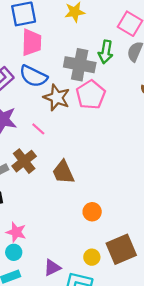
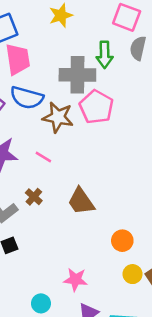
brown cross: (24, 161) -> (34, 197), size x0.6
pink star: (16, 232) -> (76, 280), moved
yellow circle: (92, 257) -> (133, 274), moved

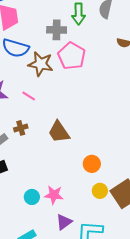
gray cross: (77, 75) -> (57, 30), size x0.7
brown cross: (34, 197) -> (21, 128), turned 32
cyan circle: (41, 303) -> (32, 197), moved

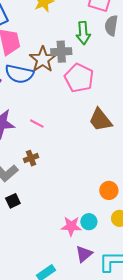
brown star: (41, 64) -> (43, 59), moved, turned 30
brown trapezoid: (59, 132) -> (100, 120), moved
cyan circle: (32, 197) -> (89, 222), moved

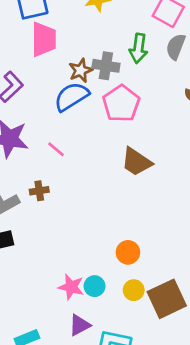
brown star: (43, 59) -> (81, 70), size x0.7
blue semicircle: (19, 74) -> (71, 97), moved, turned 124
brown trapezoid: (100, 120) -> (136, 162), turned -30

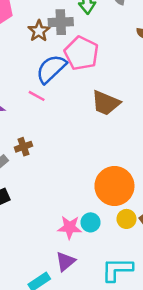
blue semicircle: (71, 97) -> (51, 69), moved
pink line: (56, 149) -> (37, 96), moved
orange circle: (128, 252) -> (114, 186), size x1.8
purple triangle: (80, 325) -> (65, 261), moved

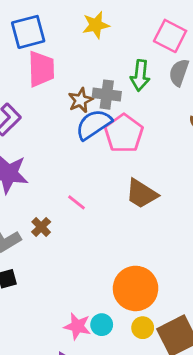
blue semicircle: (51, 69) -> (94, 124), moved
pink line: (37, 96) -> (77, 202), moved
brown cross: (23, 147) -> (41, 227), turned -35

